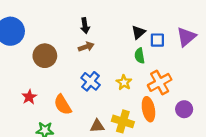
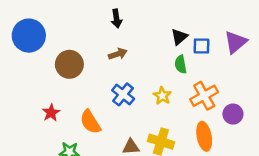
black arrow: (85, 26) -> (116, 19), moved
orange ellipse: (148, 109) -> (204, 136), moved
purple circle: (184, 109) -> (233, 114), moved

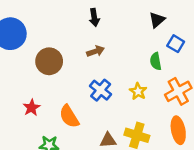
black triangle: (179, 37) -> (157, 20), moved
blue square: (202, 46) -> (176, 44), turned 30

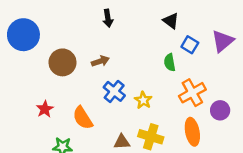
black triangle: (157, 20) -> (171, 21), turned -42
brown arrow: (95, 51) -> (100, 61), moved
yellow star: (138, 91) -> (143, 100), moved

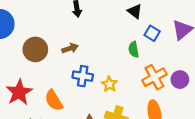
blue cross: (114, 91) -> (83, 76), turned -30
red star: (45, 109) -> (19, 92), size x1.6
purple circle: (220, 110) -> (180, 80), moved

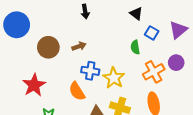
purple circle: (180, 80) -> (176, 63), moved
yellow star: (109, 84) -> (114, 78), size x1.5
orange semicircle: (54, 100) -> (77, 91), moved

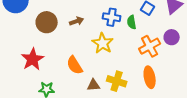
blue cross: (90, 71) -> (112, 17), moved
yellow star: (114, 78) -> (103, 43), moved

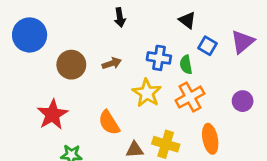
purple circle: (172, 37) -> (243, 101), moved
orange cross: (150, 46) -> (190, 97), moved

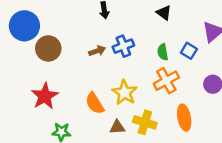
blue square: (207, 46) -> (189, 51), moved
blue cross: (159, 58) -> (123, 46), moved, turned -30
brown circle: (71, 65) -> (48, 48), moved
yellow star: (147, 93) -> (125, 93), moved

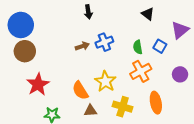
black triangle: (164, 13) -> (148, 14), moved
brown circle: (48, 48) -> (25, 51), moved
brown triangle: (117, 127) -> (90, 111), moved

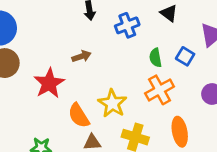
blue cross: (104, 42) -> (127, 25), moved
red star: (38, 84) -> (49, 83), moved

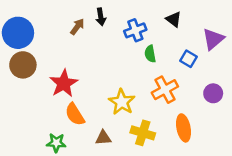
brown arrow: (81, 56) -> (77, 27), moved, turned -35
green semicircle: (155, 58) -> (150, 54), moved
orange semicircle: (79, 116) -> (75, 114), moved

